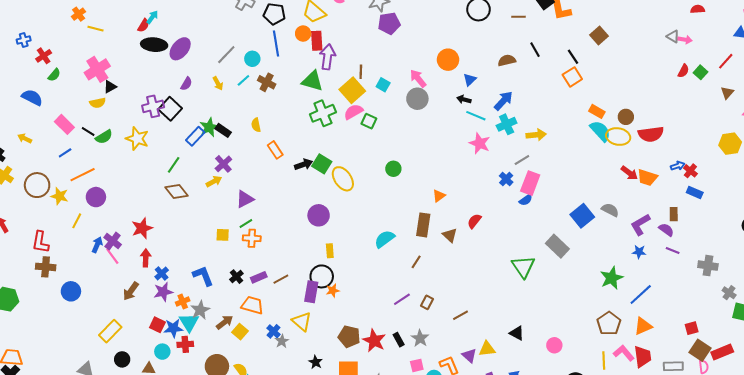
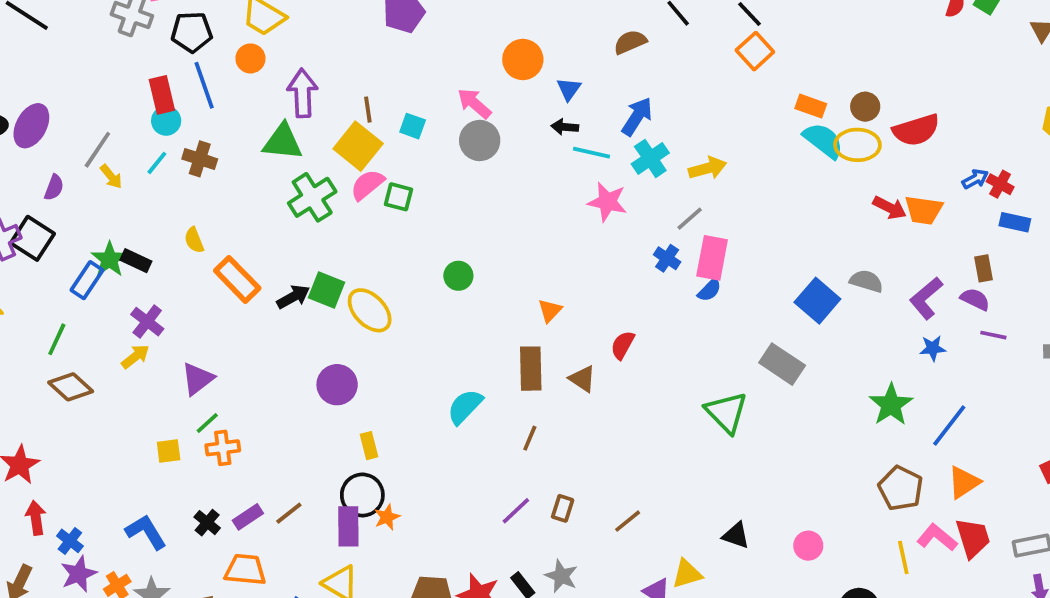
red rectangle: (317, 41) -> (162, 95), moved
gray line: (226, 55) -> (97, 150), moved
orange rectangle: (275, 150) -> (237, 279), size x1.4

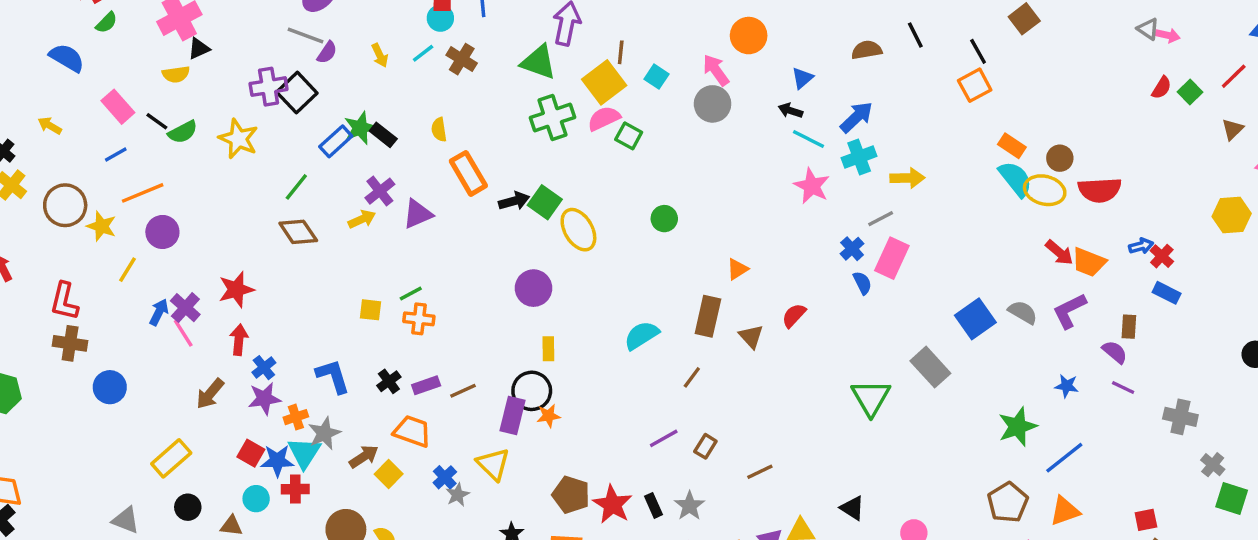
orange circle: (523, 59) -> (749, 36), moved
gray line: (97, 150) -> (306, 35), moved, turned 63
blue semicircle: (709, 290) -> (862, 283), moved, turned -85
purple L-shape: (926, 298) -> (1069, 311), moved
purple triangle: (198, 379) -> (418, 214), moved

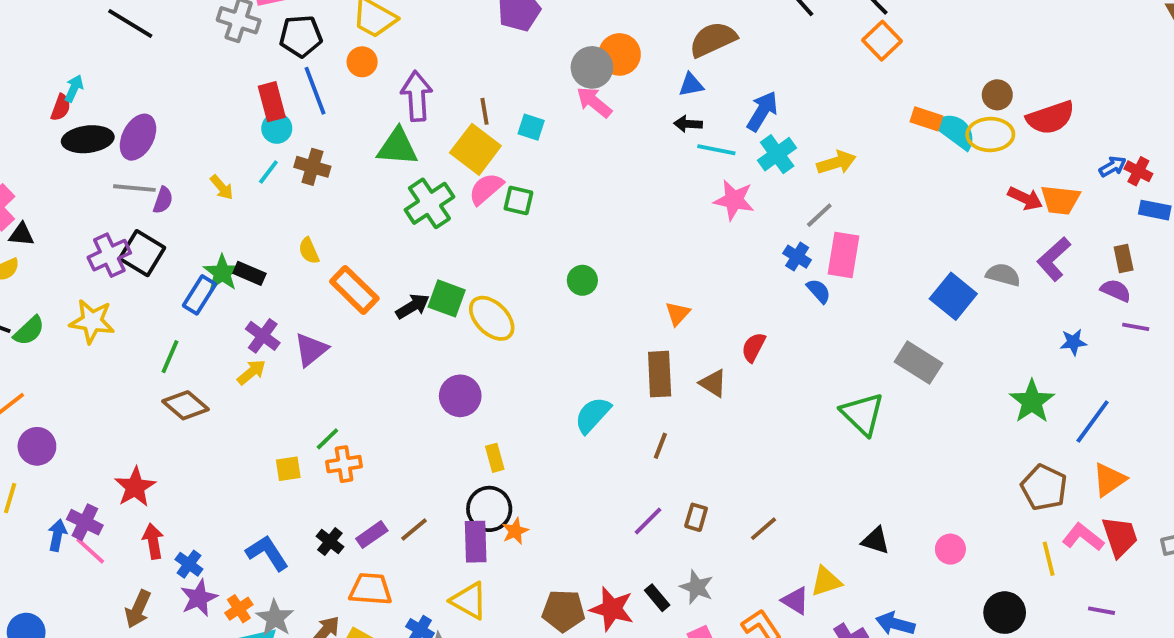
black triangle: (199, 49) -> (21, 235), turned 45
brown semicircle: (867, 50) -> (713, 39), moved, size x1.4
blue triangle: (802, 78) -> (691, 85), turned 45
gray circle: (713, 104) -> (592, 67), moved
orange rectangle: (1012, 146) -> (926, 119), moved

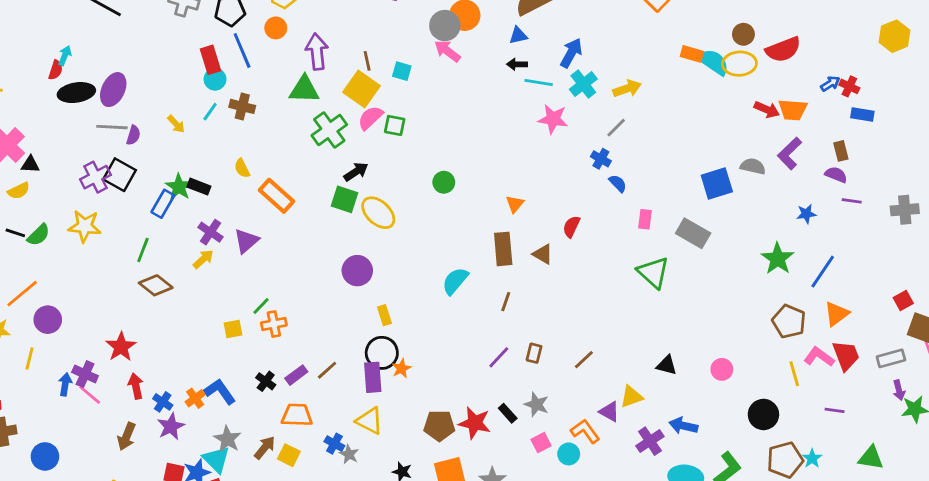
pink rectangle: (843, 255) -> (645, 219), moved, size x0.6
blue square: (953, 296) -> (717, 184), turned 36
black arrow: (413, 306) -> (356, 172), moved
orange cross: (239, 609) -> (195, 398), moved

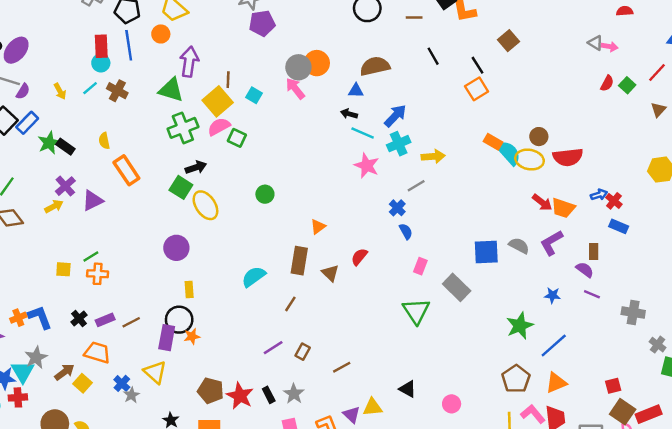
blue rectangle: (163, 204) -> (27, 123), moved

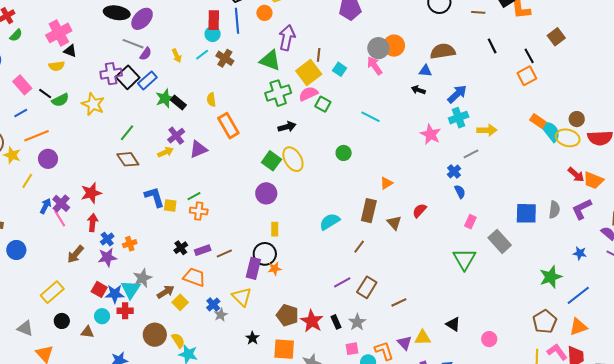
cyan line: (363, 133) -> (371, 117), moved
green square: (181, 187) -> (271, 161), moved
gray semicircle: (519, 246) -> (554, 210), turned 66
blue L-shape: (40, 317) -> (154, 197), moved
brown rectangle: (303, 352) -> (367, 287), size x1.5

